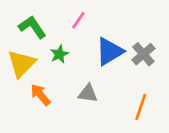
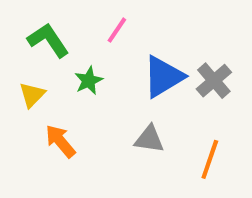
yellow triangle: (22, 64) -> (32, 95), size x0.6
gray triangle: (88, 93) -> (149, 139), moved

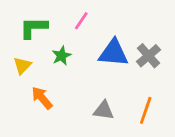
green L-shape: (48, 40) -> (34, 28), turned -56
blue triangle: (163, 77) -> (113, 53), turned 36
gray triangle: (149, 139) -> (104, 110), moved

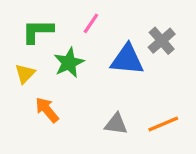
green star: (62, 56) -> (69, 63), size x1.4
gray cross: (148, 56) -> (162, 41), moved
orange line: (146, 110) -> (163, 124), turned 48

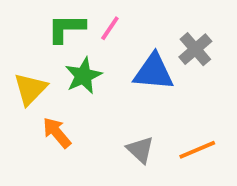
green L-shape: (38, 31) -> (66, 28), moved
yellow triangle: (25, 74) -> (30, 89), size x1.4
gray triangle: (116, 124) -> (140, 150), turned 35

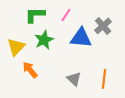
pink line: (110, 28) -> (66, 15), moved
orange line: (197, 150) -> (104, 79), turned -60

